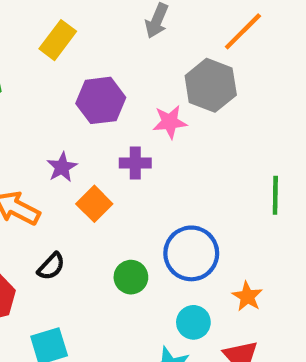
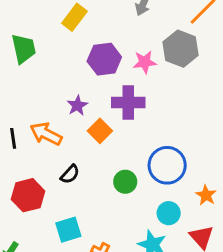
pink star: (170, 122) -> (145, 62), moved
purple cross: (135, 163) -> (128, 102), size x1.5

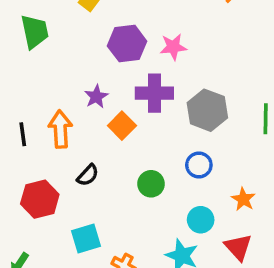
gray hexagon: (181, 49) -> (207, 110), moved
orange arrow: (46, 134) -> (60, 129), turned 60
blue circle: (167, 165) -> (199, 165), size x0.6

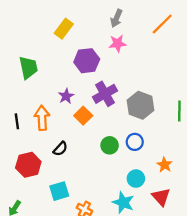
green trapezoid: (35, 32) -> (28, 68), moved
pink star: (173, 47) -> (118, 43), moved
purple cross: (154, 93) -> (105, 94), turned -30
green circle: (151, 184) -> (110, 145), moved

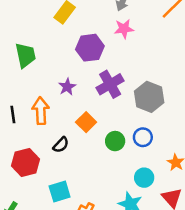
orange square: (83, 116) -> (86, 122), moved

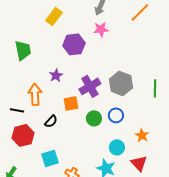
purple cross: (110, 84) -> (90, 86), moved
black line: (13, 115) -> (17, 110), moved, turned -72
orange square: (86, 122) -> (71, 103), turned 35

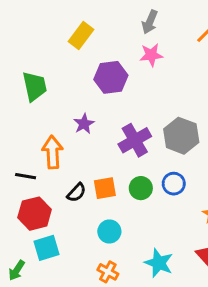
orange square: (71, 103) -> (105, 188), moved
cyan circle: (117, 147) -> (109, 231), moved
cyan square: (50, 158) -> (47, 248), moved

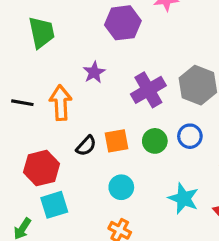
black line: (26, 176) -> (22, 103), moved
cyan star: (159, 263) -> (184, 198), moved

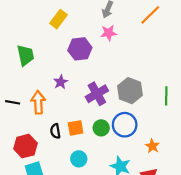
blue circle: (190, 136) -> (125, 125), size x1.5
black semicircle: (86, 146) -> (55, 131), turned 128

